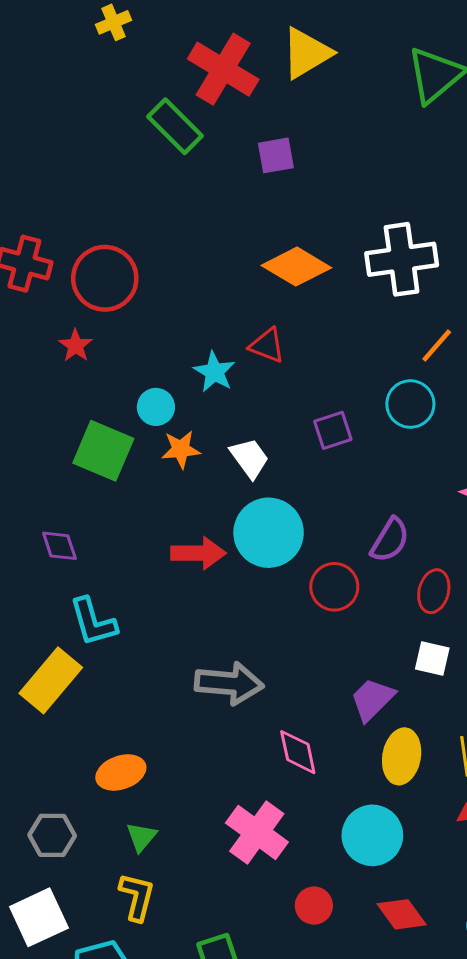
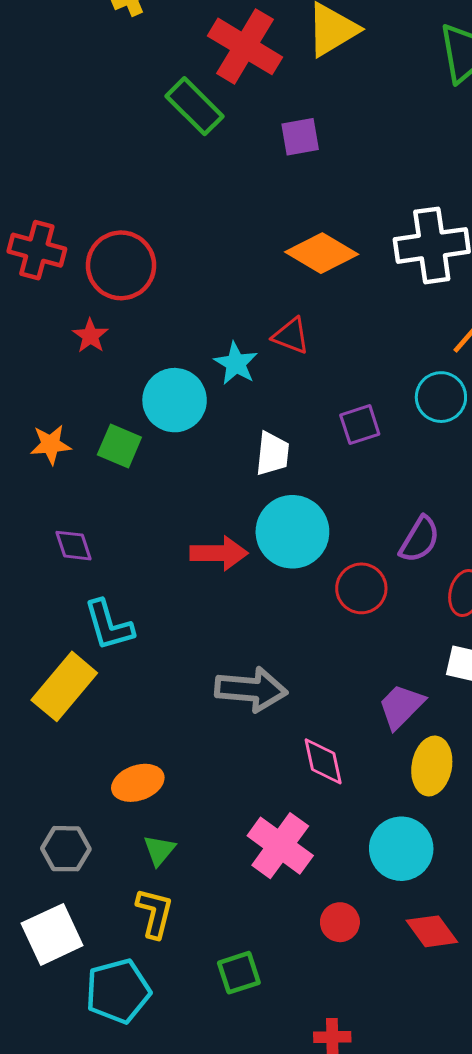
cyan circle: (156, 407) -> (175, 400), size x1.6
orange star: (181, 449) -> (51, 444), moved
green square: (103, 451) -> (119, 446), size x0.7
white trapezoid: (250, 458) -> (273, 454), turned 42

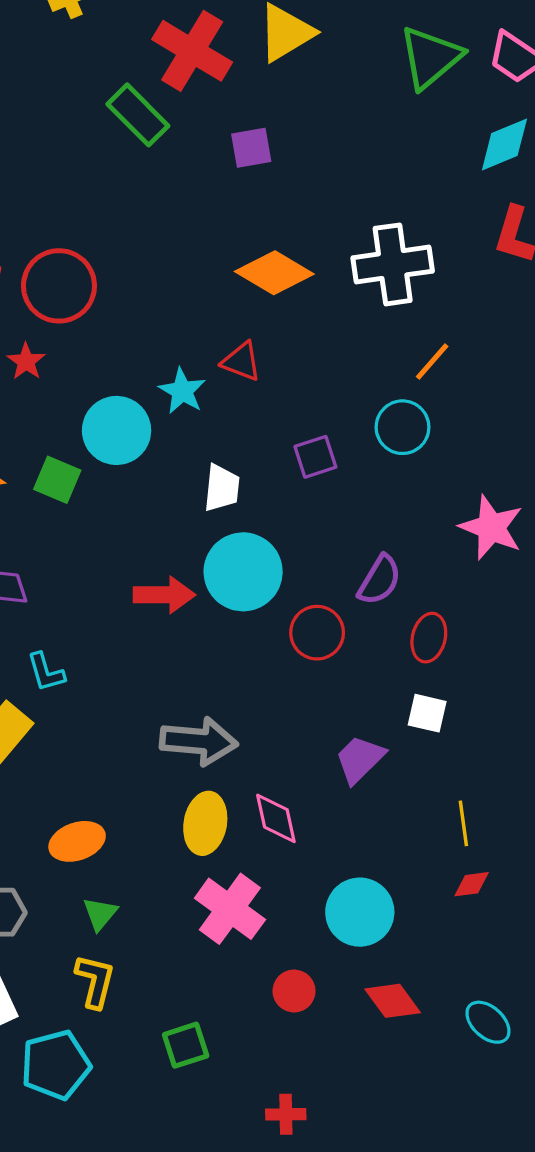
cyan L-shape: (109, 625) -> (46, 672), size x0.7
yellow ellipse: (432, 766) -> (205, 823), moved

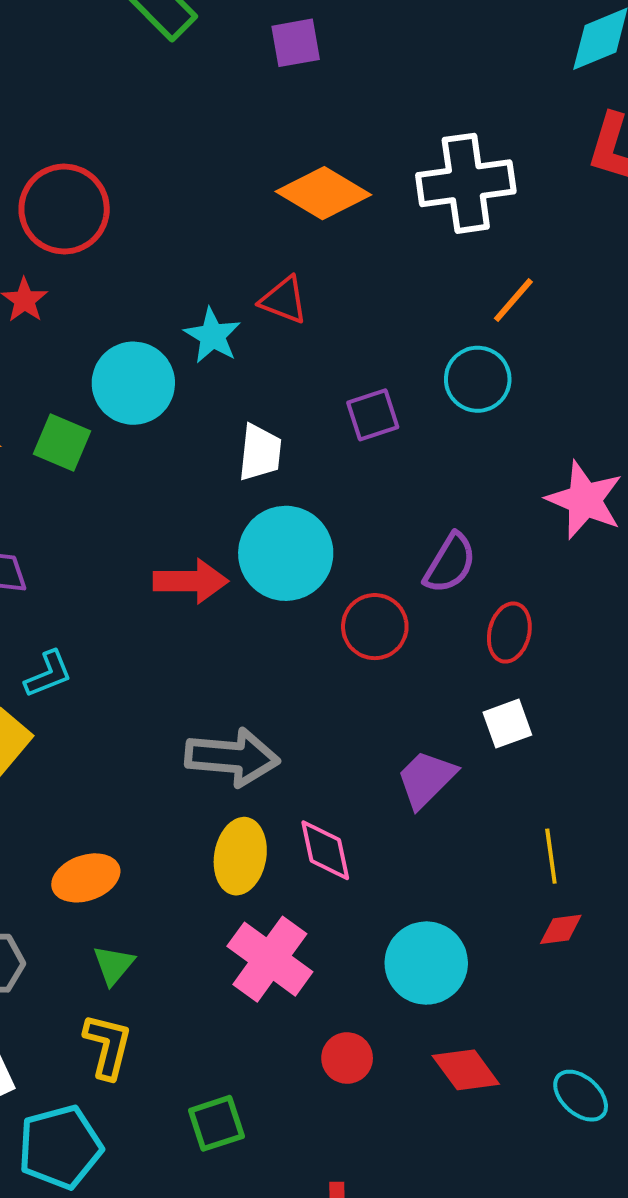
cyan L-shape: (46, 672) -> (48, 674), turned -96
white square: (427, 713) -> (507, 724), turned -33

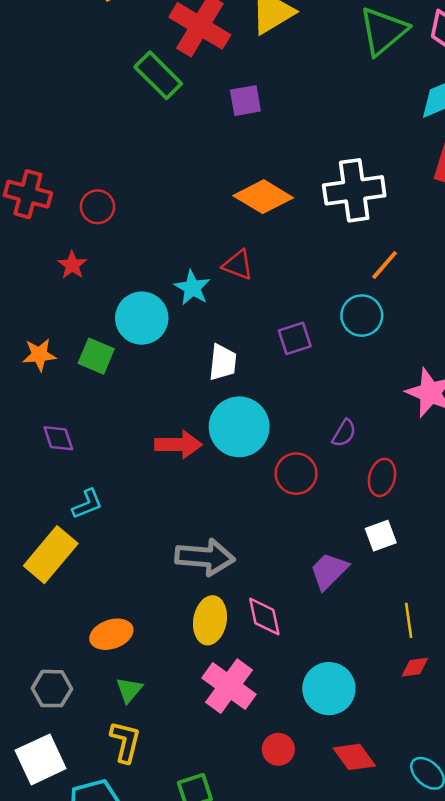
red circle: (64, 209) -> (97, 207), size x0.6
purple semicircle: (450, 563) -> (344, 433), size x0.7

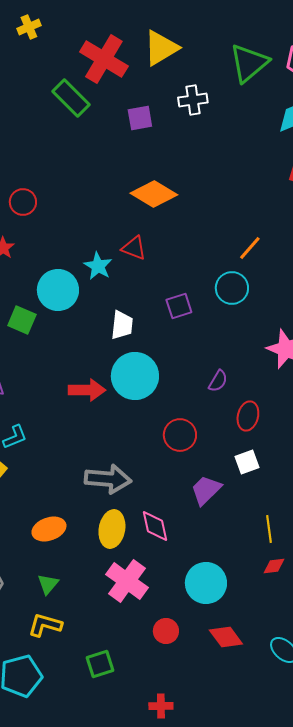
white cross: (354, 190) -> (193, 100), moved, size x0.6
red circle: (296, 474) -> (180, 435), moved
orange ellipse: (111, 634) -> (49, 529), moved
yellow L-shape: (125, 742) -> (45, 625), turned -88

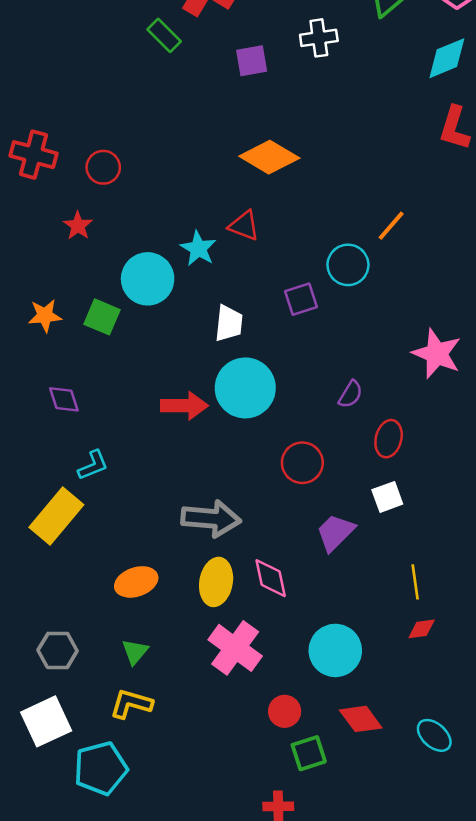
green rectangle: (71, 98) -> (164, 35), size x0.7
cyan circle: (232, 288) -> (348, 265), moved
green square: (100, 664) -> (309, 753), moved

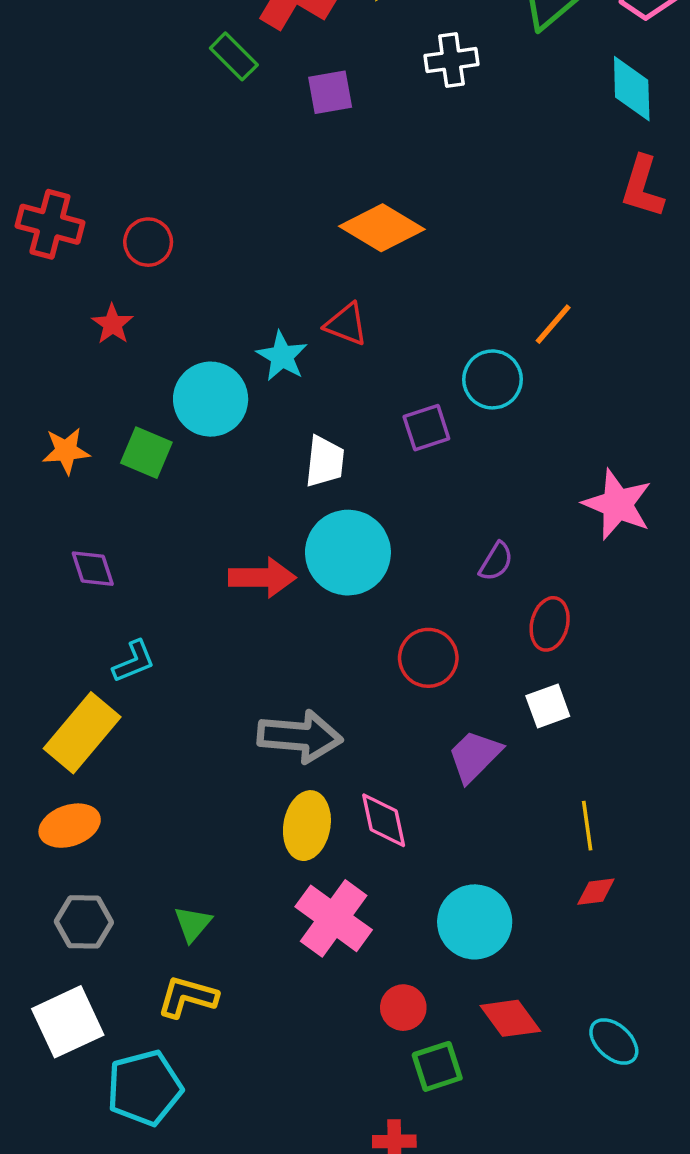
cyan diamond: (447, 58) -> (632, 89), turned -69
purple square: (252, 61) -> (330, 92), moved
orange ellipse: (136, 582) -> (70, 826), moved

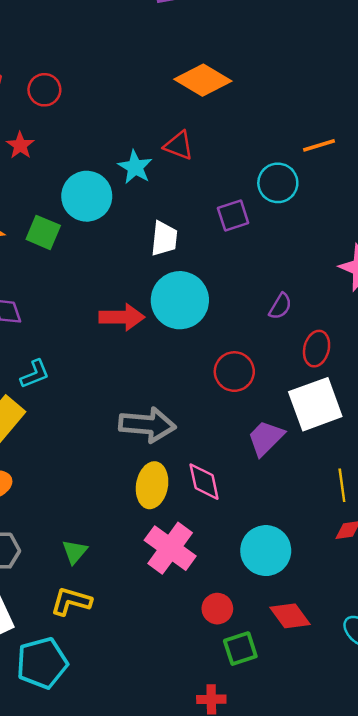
orange line: (553, 324) -> (319, 145), turned 32
white square: (548, 706) -> (315, 404), size x1.8

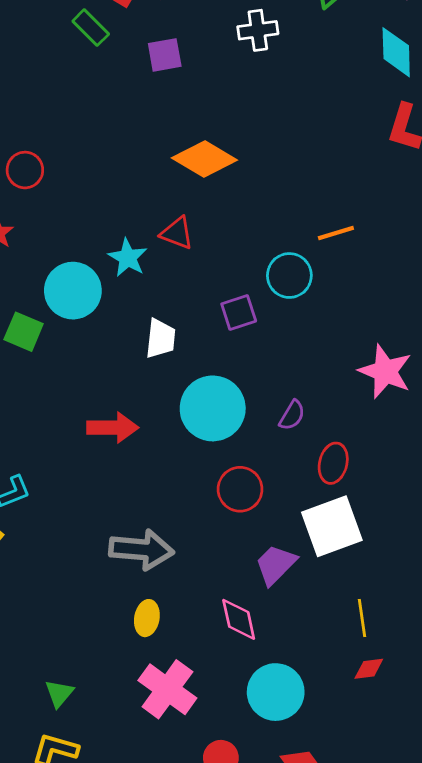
cyan circle: (180, 300) -> (213, 408), moved
pink diamond: (204, 482) -> (239, 619), moved
yellow ellipse: (152, 485) -> (147, 618), size x0.7

